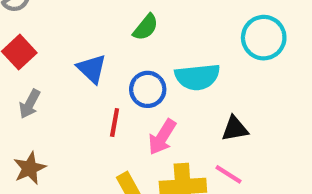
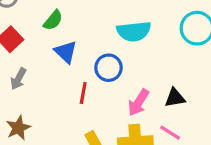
green semicircle: (146, 27) -> (53, 20), moved
cyan semicircle: (197, 77) -> (134, 31), moved
pink arrow: (162, 137) -> (139, 103), moved

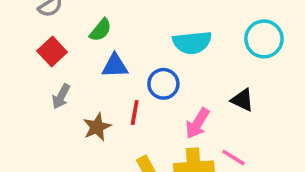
blue triangle: (66, 52) -> (115, 66), turned -45
black triangle: (175, 98) -> (242, 100), moved, turned 35
brown star: (18, 128) -> (97, 127), moved

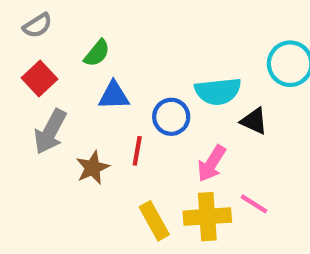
cyan semicircle: (192, 43) -> (218, 91), moved
gray arrow: (61, 96) -> (50, 132), size x1.5
black triangle: (242, 100) -> (254, 121), moved

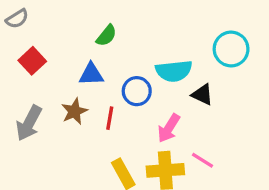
gray semicircle: (37, 25) -> (17, 19), moved
green semicircle: (97, 53) -> (106, 36), moved
gray arrow: (50, 132) -> (29, 123), moved
brown star: (93, 168) -> (74, 111), moved

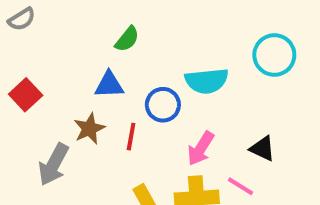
red square: (32, 61) -> (26, 95), moved
black triangle: (202, 95) -> (262, 149), moved
gray arrow: (29, 123) -> (53, 164), moved

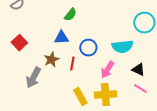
cyan semicircle: (207, 81) -> (122, 47), moved
pink line: (241, 186) -> (140, 89), moved

